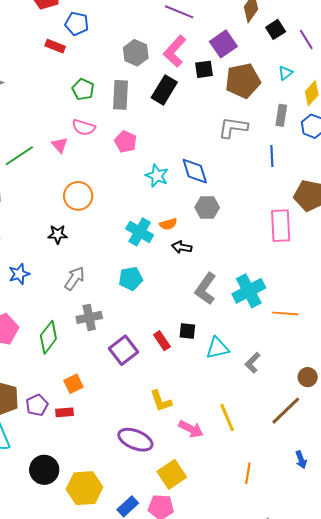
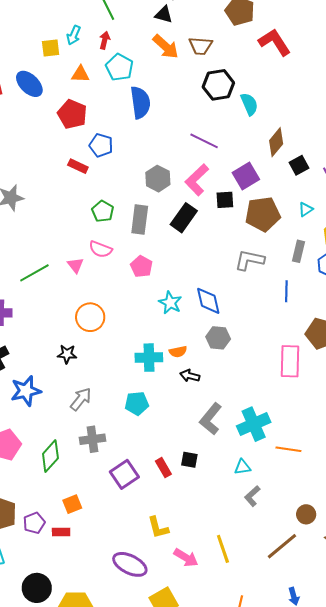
cyan cross: (140, 232) -> (149, 358), turned -36
blue star: (19, 274) -> (26, 391), size x1.4
cyan triangle: (218, 348) -> (242, 467), moved, size x0.7

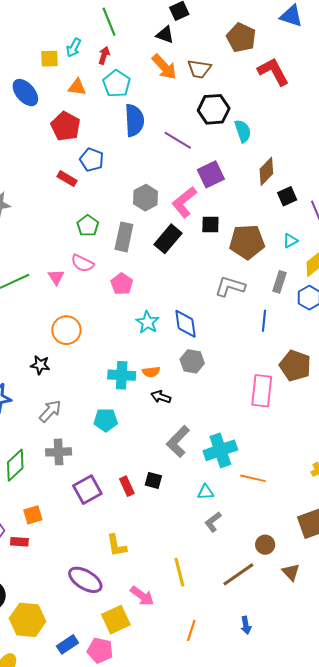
purple line: (204, 141) -> (178, 140), moved
purple square: (246, 176) -> (211, 174), moved
pink arrow: (186, 558) -> (142, 596), moved

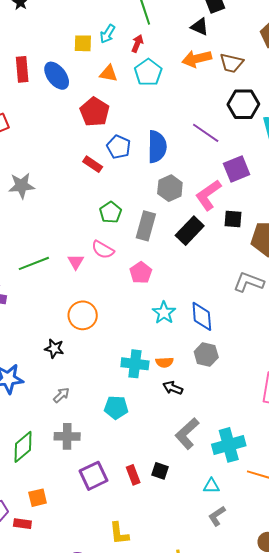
orange arrow: (164, 67) -> (197, 59), turned 116
blue semicircle: (134, 120) -> (157, 147), moved
gray arrow: (50, 411) -> (61, 395), size x0.7

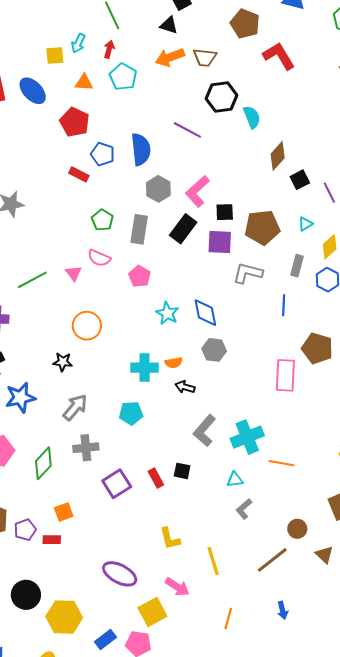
purple square: (237, 169) -> (220, 242), moved, turned 32
gray arrow: (61, 395) -> (75, 407), size x1.6
yellow L-shape: (119, 533) -> (170, 539), moved

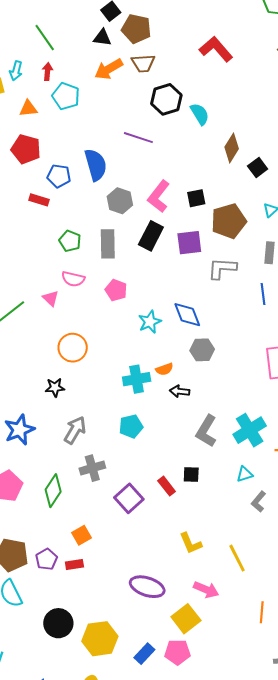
brown pentagon: (245, 24) -> (136, 29), moved
black square: (225, 212) -> (196, 198), moved
cyan star: (167, 313) -> (150, 322), turned 30

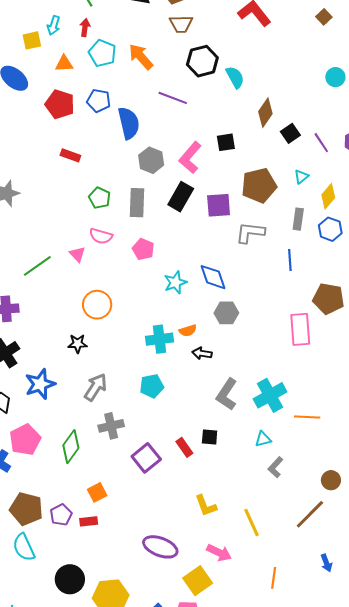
orange arrow: (109, 69) -> (141, 57), moved, turned 76
blue pentagon: (59, 176) -> (99, 101), moved
black square: (196, 198) -> (226, 142), moved

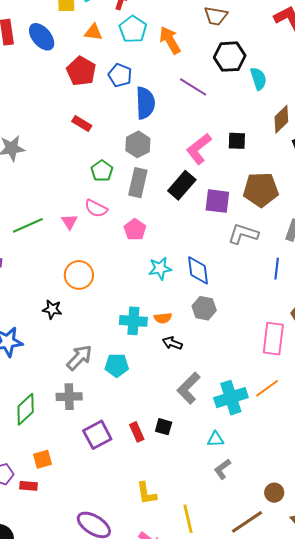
gray hexagon: (151, 160) -> (138, 144), moved
gray arrow: (96, 387) -> (79, 357), moved
orange line: (307, 417) -> (267, 388), moved, turned -50

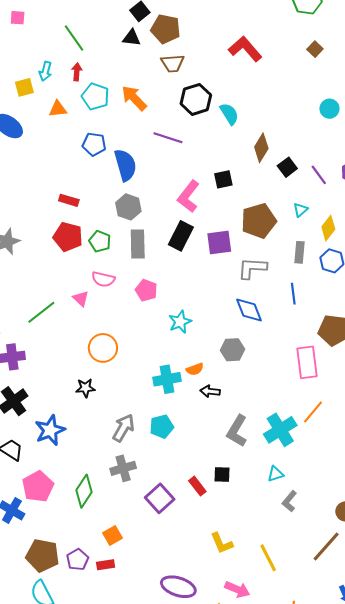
red pentagon: (81, 71) -> (68, 237), moved
blue diamond: (198, 270) -> (249, 310), moved

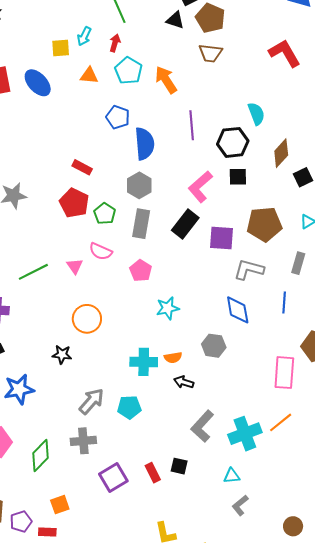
black hexagon: (196, 99) -> (233, 142), moved
purple line: (168, 138) -> (192, 125), turned 56

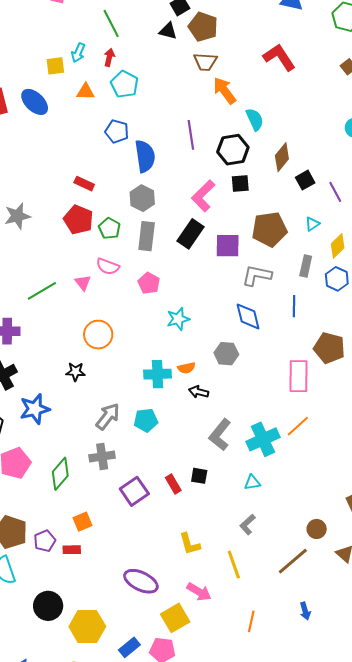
orange arrow: (166, 80) -> (225, 91), moved
gray L-shape: (240, 505) -> (248, 524), moved

